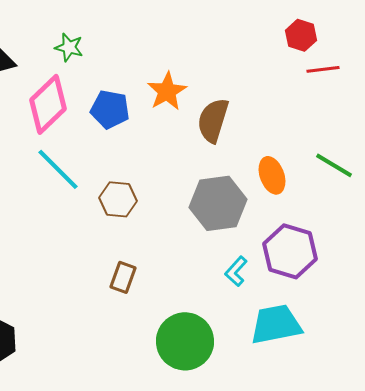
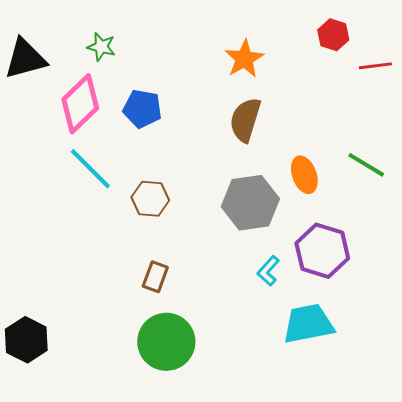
red line: (323, 69) -> (375, 66), moved
orange star: (167, 91) -> (244, 59), moved
green circle: (185, 341) -> (166, 342), moved

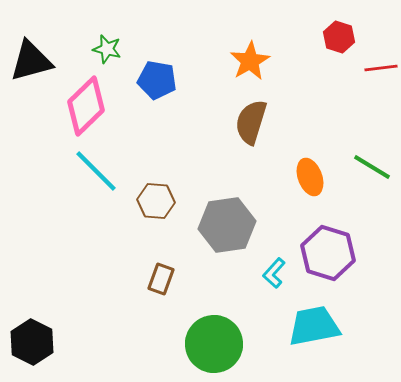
blue pentagon: (142, 109) -> (157, 80), moved
gray hexagon: (250, 203) -> (227, 225), moved
green circle: (166, 342) -> (214, 344), moved

